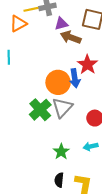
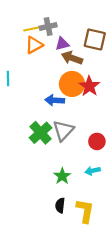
orange triangle: (18, 24) -> (34, 45), moved
blue arrow: (75, 78) -> (55, 100), moved, turned 102
orange circle: (58, 82) -> (72, 84), moved

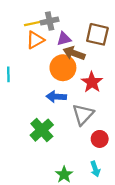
orange circle: (72, 84) -> (63, 68), moved
gray triangle: (63, 131) -> (83, 114), moved
cyan arrow: (93, 171) -> (95, 169), turned -96

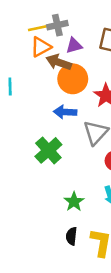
brown arrow: (74, 53) -> (59, 62), moved

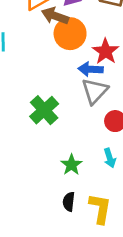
blue arrow: (65, 112) -> (91, 69), moved

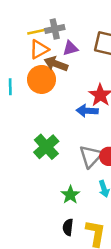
orange circle: (70, 34) -> (42, 79), moved
gray triangle: (95, 91) -> (91, 156), moved

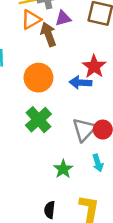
brown arrow: (56, 64) -> (48, 34), turned 50
orange circle: (42, 79) -> (38, 78), moved
black semicircle: (68, 227) -> (50, 210), moved

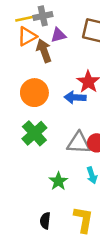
gray triangle: (84, 130) -> (79, 143), turned 50

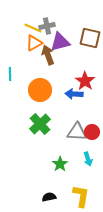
yellow line: (26, 18) -> (33, 28), turned 36
purple triangle: (58, 35) -> (60, 42), size x1.5
black semicircle: (45, 221) -> (49, 197), turned 72

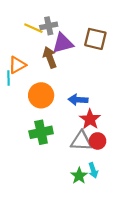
orange triangle: (34, 43) -> (17, 65), moved
red star: (85, 81) -> (90, 119), moved
green cross: (40, 124) -> (41, 132), turned 30
green star: (60, 164) -> (79, 176), moved

